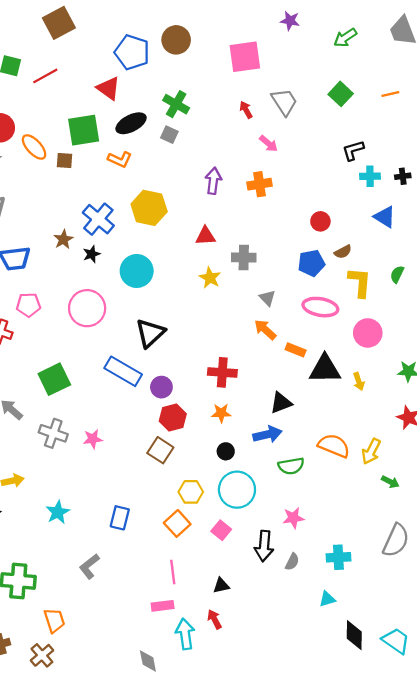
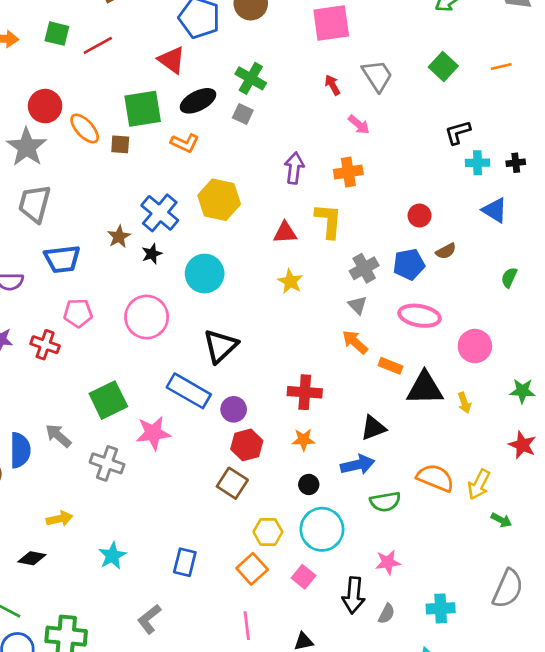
gray cross: (244, 257) -> (364, 268), moved, turned -30
yellow L-shape: (360, 282) -> (329, 221), moved
pink star: (93, 439) -> (153, 433), moved, size x1.5

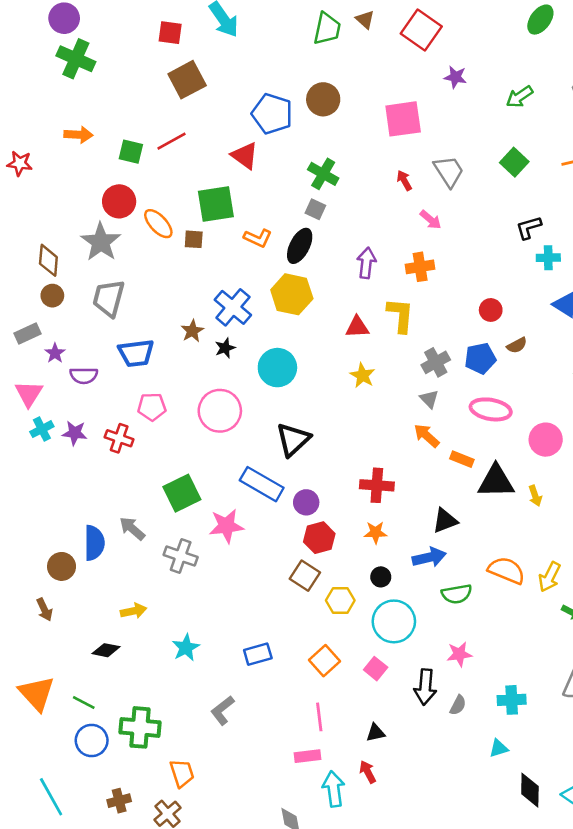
green square: (57, 34) -> (131, 152), moved
black ellipse: (198, 101) -> (300, 246), moved, turned -36
yellow hexagon: (268, 532) -> (340, 600), moved
blue rectangle: (185, 562) -> (258, 654), turned 60

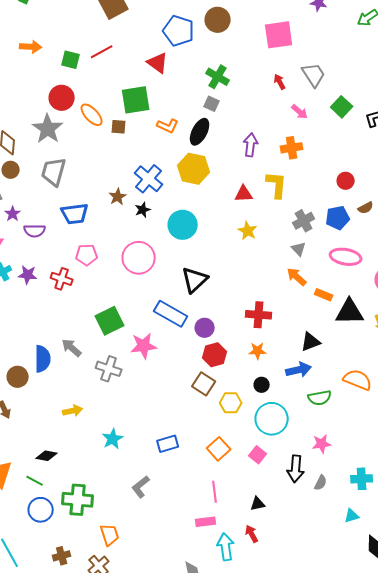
green square: (514, 162) -> (342, 107), moved
black diamond: (106, 650) -> (47, 456), moved

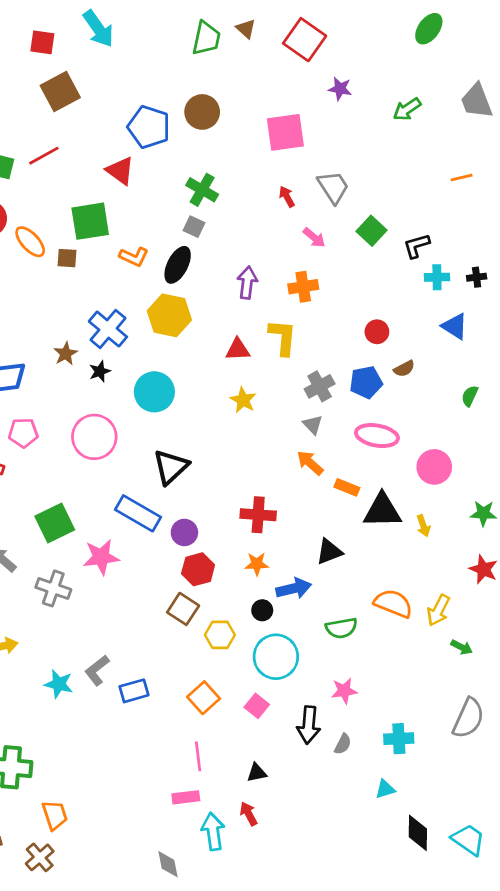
blue arrow: (299, 370) -> (294, 588), moved
cyan star: (113, 439) -> (59, 684), turned -30
gray L-shape: (141, 487) -> (97, 670), moved

